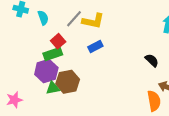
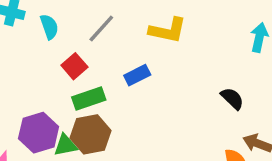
yellow L-shape: (93, 21) -> (168, 30), moved
green rectangle: (53, 54) -> (89, 98), moved
purple hexagon: (46, 71) -> (39, 133), moved

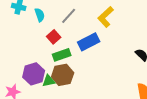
yellow L-shape: (168, 30) -> (106, 17), turned 125
blue rectangle: (137, 75) -> (89, 42), size x1.5

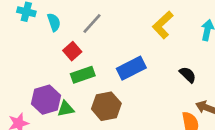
yellow L-shape: (106, 17) -> (163, 25), moved
blue rectangle: (89, 42) -> (131, 68), moved
brown hexagon: (63, 75) -> (106, 106), moved

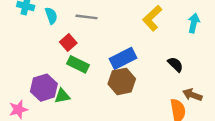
gray line: (92, 24) -> (87, 17), turned 55
green rectangle: (83, 75) -> (78, 64), turned 45
brown hexagon: (106, 106) -> (122, 81), moved

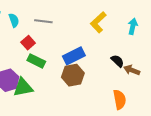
brown arrow: (192, 95) -> (132, 70), moved
green triangle: (62, 96) -> (23, 87), size x1.5

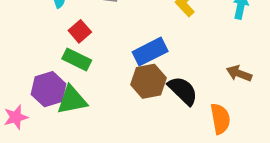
green rectangle: (36, 61) -> (77, 59), moved
black semicircle: (118, 61) -> (183, 91), moved, size x1.5

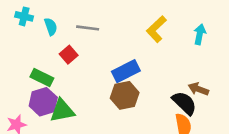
green rectangle: (77, 59) -> (42, 78), moved
black semicircle: (183, 91) -> (184, 103), moved

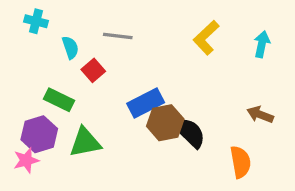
cyan semicircle: (51, 27) -> (70, 47), moved
blue rectangle: (126, 71) -> (146, 103), moved
purple hexagon: (43, 102) -> (39, 134), moved
black semicircle: (184, 103) -> (190, 133), moved

